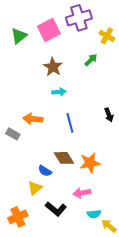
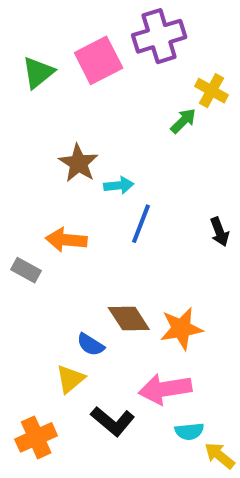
yellow cross: (107, 36) -> (211, 91), moved
brown star: (53, 67) -> (78, 163), moved
blue line: (70, 123) -> (141, 224), moved, turned 36
pink arrow: (82, 193) -> (165, 389), size x1.4

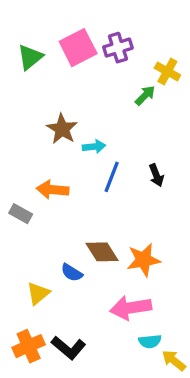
purple cross: (159, 36) -> (118, 48), moved, size x0.7
black arrow: (220, 232) -> (156, 175), moved
yellow triangle: (70, 379) -> (38, 293), moved
black L-shape: (113, 421) -> (68, 348), moved

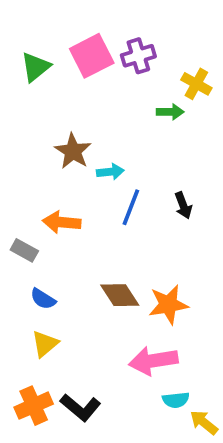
green arrow: (145, 95) -> (170, 112), turned 45
blue semicircle: (72, 273) -> (43, 299), moved

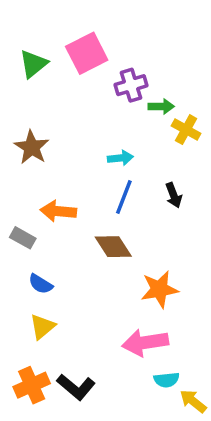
purple cross: (138, 56) -> (131, 85), moved
yellow cross: (196, 84) -> (186, 130), moved
brown star: (73, 151) -> (32, 147), moved
cyan arrow: (110, 172) -> (120, 158), moved
brown diamond: (120, 295) -> (113, 247), moved

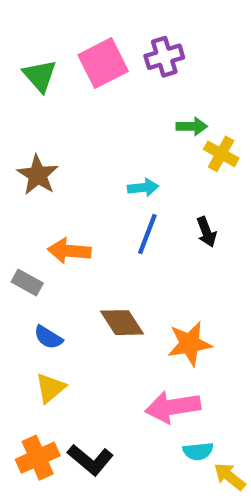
green triangle: (33, 64) -> (40, 76), turned -32
purple cross: (131, 85) -> (164, 57), moved
brown diamond: (113, 247) -> (122, 323), moved

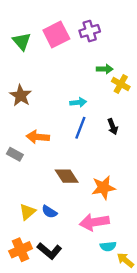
blue semicircle: (48, 337) -> (49, 212), moved

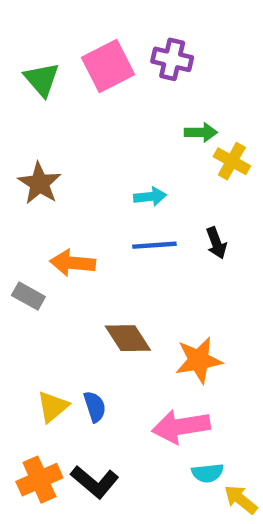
purple cross: (90, 31) -> (172, 59), turned 30
blue line: (80, 128) -> (154, 245), turned 65
blue semicircle: (49, 212) -> (95, 407), turned -140

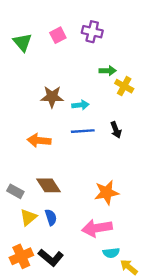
pink square: (108, 66) -> (58, 35), size x0.6
brown star: (39, 183) -> (52, 97), moved, turned -30
gray rectangle: (28, 296) -> (15, 191), moved
brown diamond: (128, 338) -> (48, 185), moved

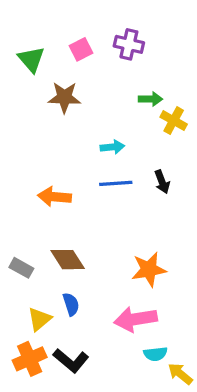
brown star: (52, 97) -> (64, 97), moved
yellow triangle: (28, 217) -> (40, 319), moved

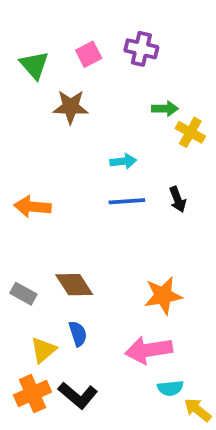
orange arrow: (54, 197) -> (32, 207), moved

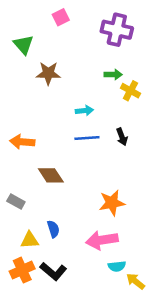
purple cross: (141, 49) -> (117, 30), moved, size x1.4
pink square: (89, 54) -> (61, 17), moved
brown diamond: (74, 285) -> (51, 175), moved
yellow triangle: (43, 350) -> (30, 240), turned 36

